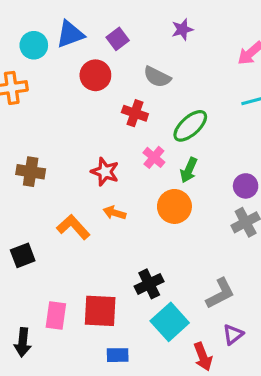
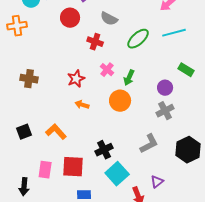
green ellipse: (190, 126) -> (138, 39), moved
red star: (105, 172) -> (76, 79), turned 30
orange L-shape: (73, 227) -> (56, 132), moved
gray L-shape: (220, 293) -> (149, 144), moved

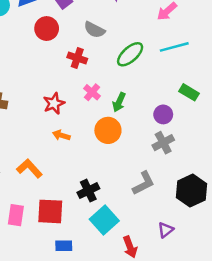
purple triangle: (157, 182) -> (166, 230), moved

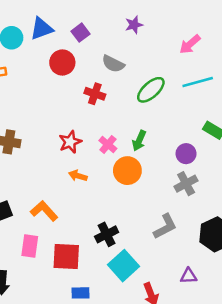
pink cross: (92, 92) -> (108, 145), moved
pink rectangle: (16, 215) -> (30, 246), moved
purple triangle: (166, 230) -> (189, 276), turned 35

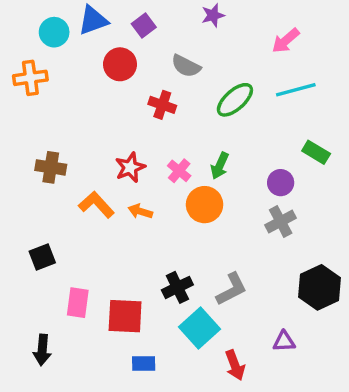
orange L-shape: (44, 211) -> (96, 205), moved
gray L-shape: (165, 227) -> (232, 289), moved

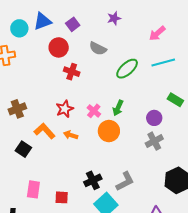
red cross: (162, 105) -> (72, 72), moved
brown cross: (51, 167) -> (17, 109), turned -30
black square: (42, 257) -> (23, 149), moved, turned -35
red square: (125, 316) -> (62, 197), size x0.6

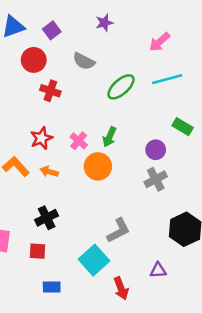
black cross: (93, 180) -> (47, 218), moved

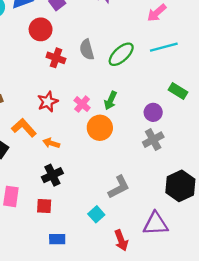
gray semicircle: (84, 61) -> (87, 50), moved, turned 48
orange arrow: (49, 172) -> (51, 143), moved
cyan square: (94, 260) -> (96, 214), size x0.6
purple triangle: (158, 270) -> (156, 224), size x1.6

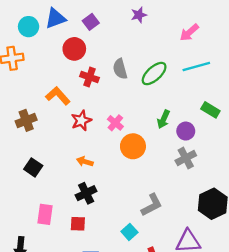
green arrow: (110, 100) -> (163, 119), moved
orange L-shape: (24, 128) -> (58, 96), moved

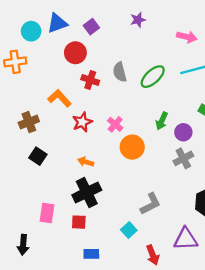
pink arrow: (189, 32) -> (187, 37), turned -126
black square: (33, 167) -> (38, 156), moved
black cross: (86, 193) -> (87, 192), size x1.4

